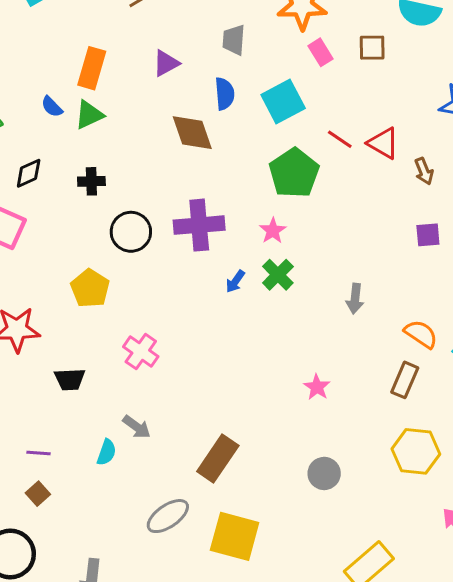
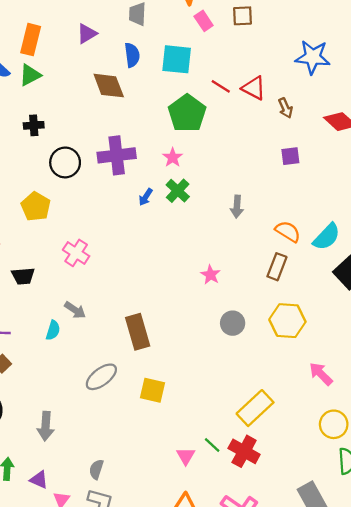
cyan square: (283, 101) -> (177, 59), turned 36
brown rectangle: (218, 458) -> (138, 332), turned -48
gray circle: (324, 473) -> (233, 323), moved
yellow square: (235, 536) -> (153, 390), size x0.7

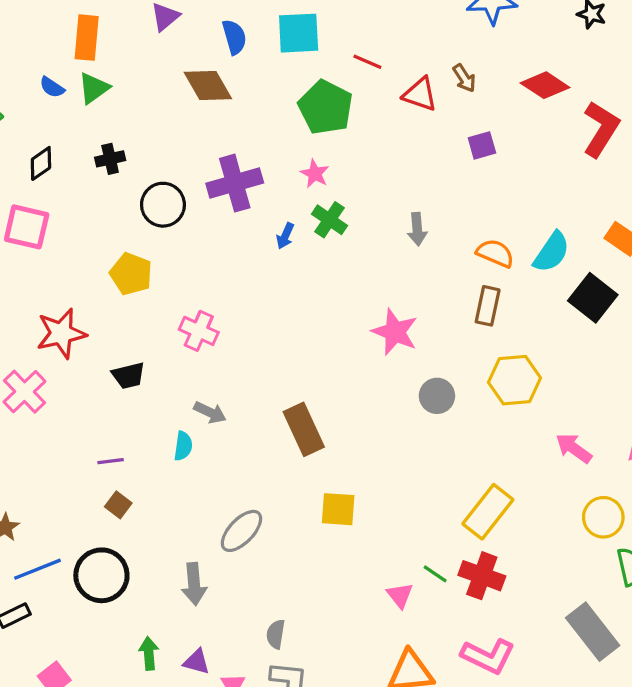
red triangle: (254, 88) -> (420, 94), moved
pink star: (211, 275) -> (395, 332), size x1.6
gray ellipse: (101, 377) -> (241, 531), moved

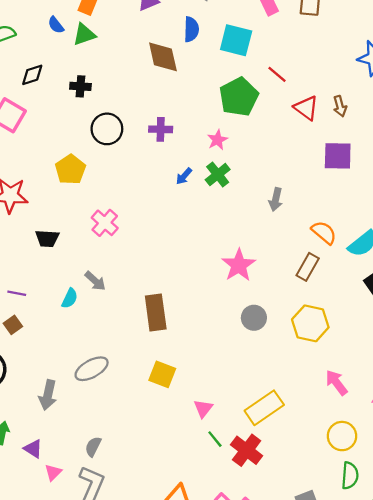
purple square: (482, 145) -> (338, 156), size x1.5
purple cross: (235, 183) -> (161, 129), size x0.6
pink triangle: (400, 595) -> (203, 409), moved

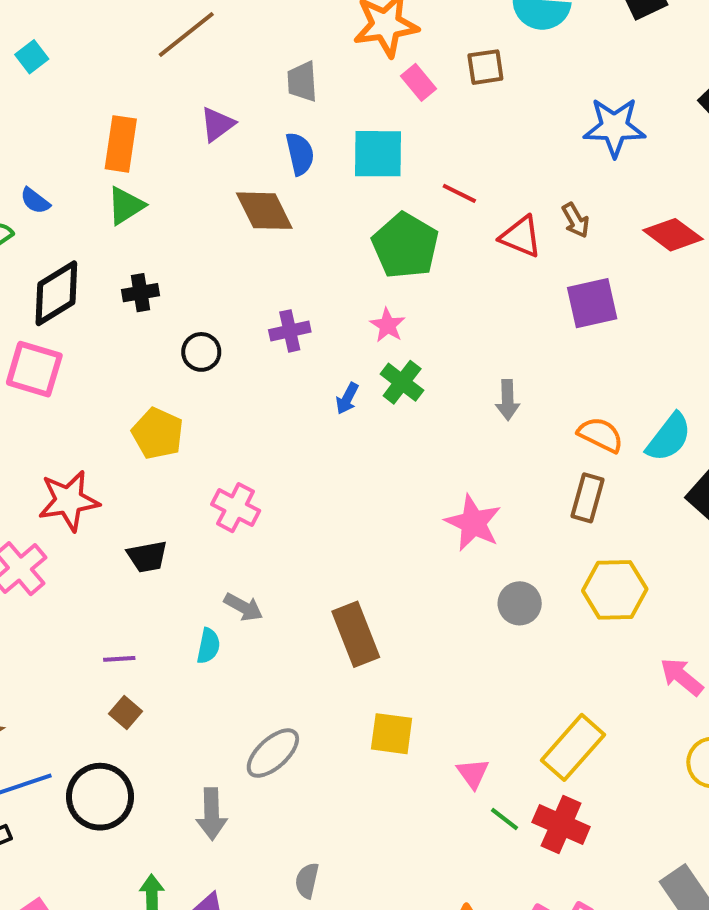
blue semicircle: (56, 25) -> (35, 201), moved
black diamond: (32, 75) -> (56, 293), size x1.6
black circle: (107, 129) -> (201, 352), size x0.7

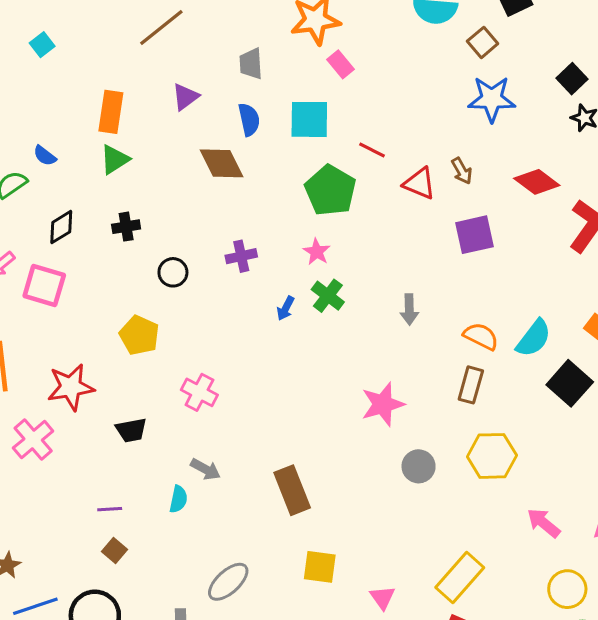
brown square: (485, 67) -> (483, 42), moved, turned -32
black diamond: (56, 293) -> (61, 227), size x0.7
pink star: (473, 523) -> (383, 404), turned 30

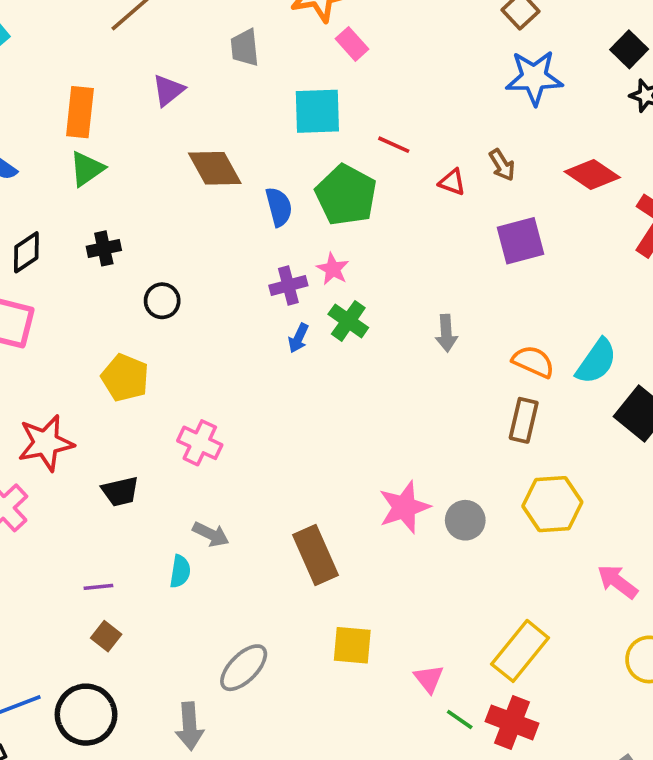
blue semicircle: (249, 120) -> (279, 207), moved
red triangle: (419, 183) -> (452, 182), size x0.7
purple cross: (241, 256) -> (288, 286), moved
pink star: (383, 404) -> (404, 507), moved

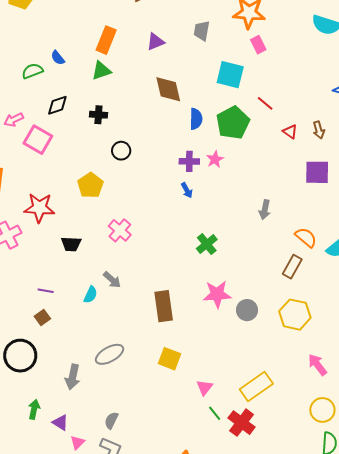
green cross: (348, 321) -> (207, 244), moved
blue arrow: (298, 338) -> (187, 190), turned -70

